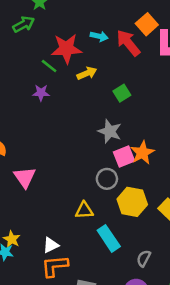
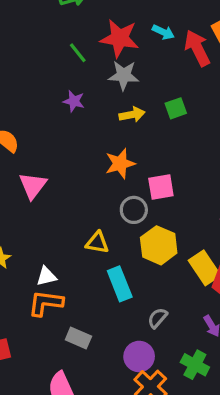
green line: (49, 66) -> (78, 53), moved
yellow arrow: (87, 73) -> (132, 115), moved
purple star: (41, 93) -> (74, 101), moved
gray star: (110, 131) -> (124, 75), moved, turned -30
orange star: (142, 153) -> (120, 164), moved

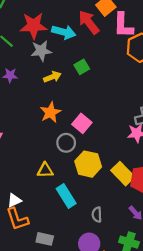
cyan arrow: (163, 32) -> (64, 32), moved, size x1.5
pink square: (161, 187) -> (82, 123), turned -30
orange L-shape: (46, 303) -> (17, 219), turned -105
gray semicircle: (157, 318) -> (97, 215), turned -32

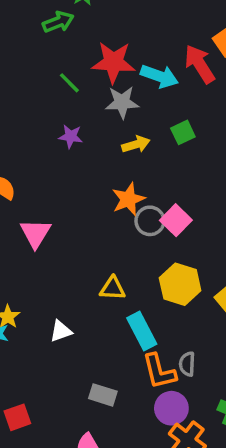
gray circle: (66, 143) -> (150, 221), moved
orange L-shape: (17, 219) -> (159, 371), moved

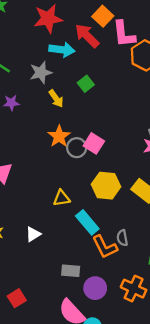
red star: (113, 62) -> (48, 19), moved
yellow arrow: (136, 144) -> (56, 99), turned 84
purple circle: (171, 408) -> (95, 288), moved

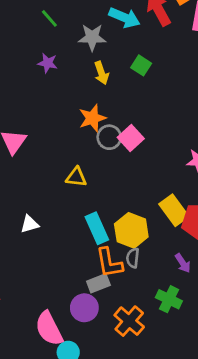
green square: (86, 84) -> (141, 65), turned -35
yellow hexagon: (106, 186) -> (131, 230), moved
yellow triangle: (61, 198) -> (76, 177), moved
gray rectangle: (71, 271) -> (98, 283), moved, turned -42

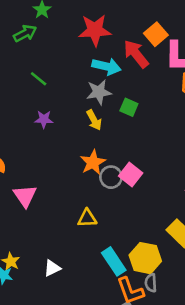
gray star: (92, 37) -> (99, 92), moved

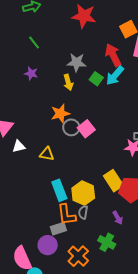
red arrow: (136, 54) -> (113, 55), moved
cyan arrow: (106, 66) -> (115, 76), moved, turned 105
white triangle: (52, 268) -> (19, 146), moved

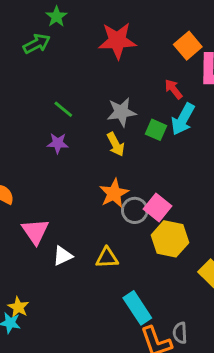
green line: (34, 43) -> (63, 109), moved
red arrow: (113, 55) -> (174, 89), size x0.6
yellow hexagon: (83, 193) -> (170, 239), moved

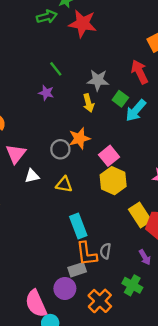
red star: (117, 41) -> (83, 24), moved
red arrow: (174, 89) -> (140, 72), size x1.5
cyan arrow: (183, 119) -> (136, 110), moved
gray circle: (135, 210) -> (60, 149), moved

